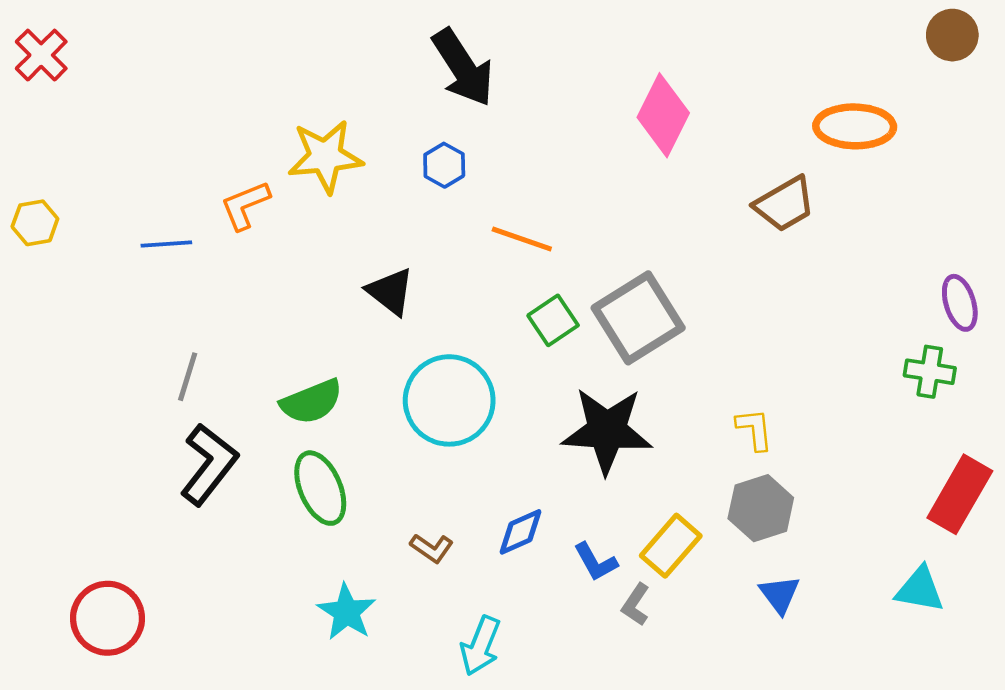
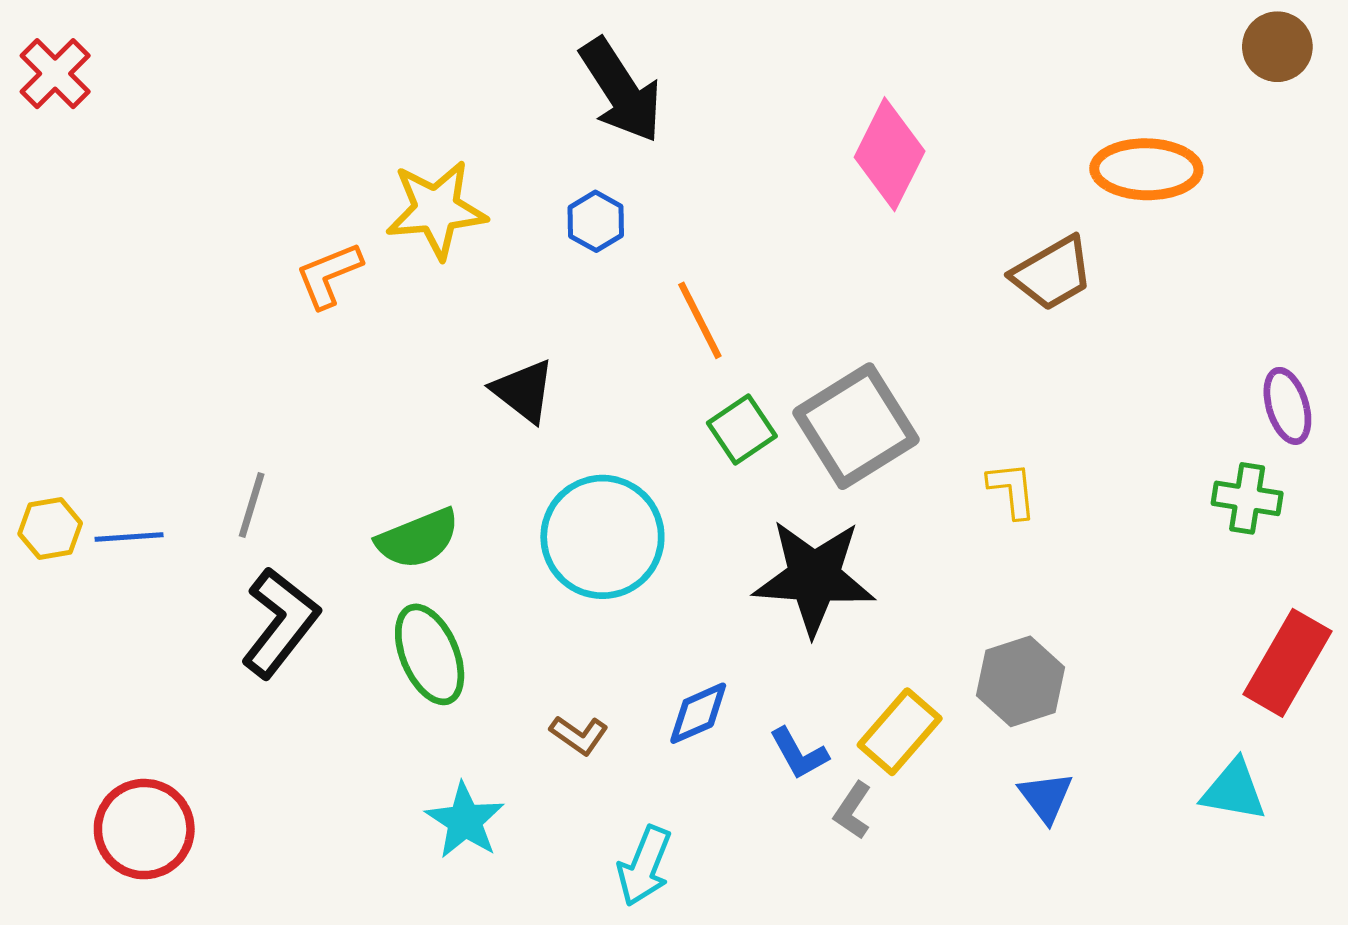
yellow hexagon: (35, 223) -> (50, 529), moved
orange line: (522, 239) -> (700, 320), turned 44
blue line: (166, 244) -> (129, 537), moved
yellow L-shape: (755, 429) -> (1012, 490), moved

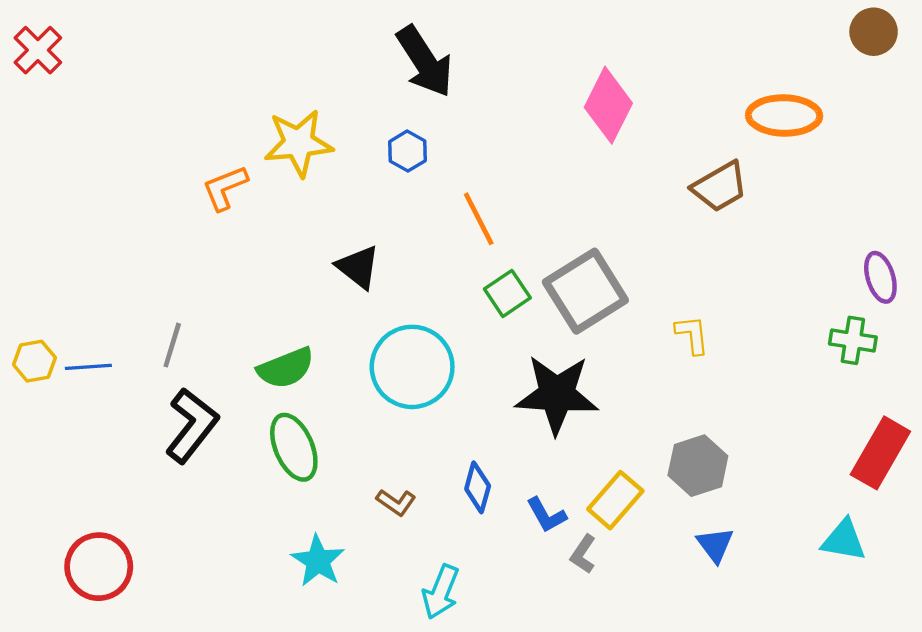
blue diamond: (698, 713) -> (478, 487), turned -51

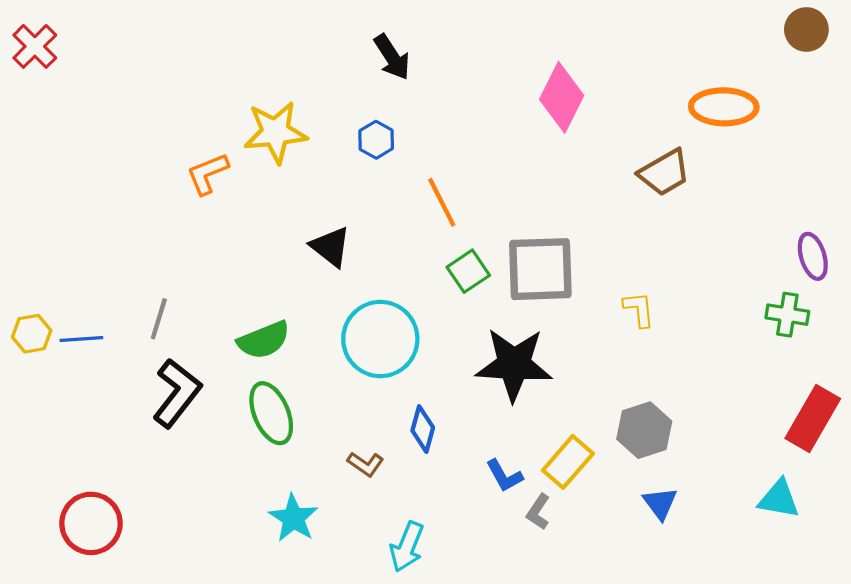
black arrow: (425, 62) -> (392, 57), size x0.7
gray square: (585, 291) -> (540, 269), turned 30
blue diamond: (478, 487) -> (423, 429), moved

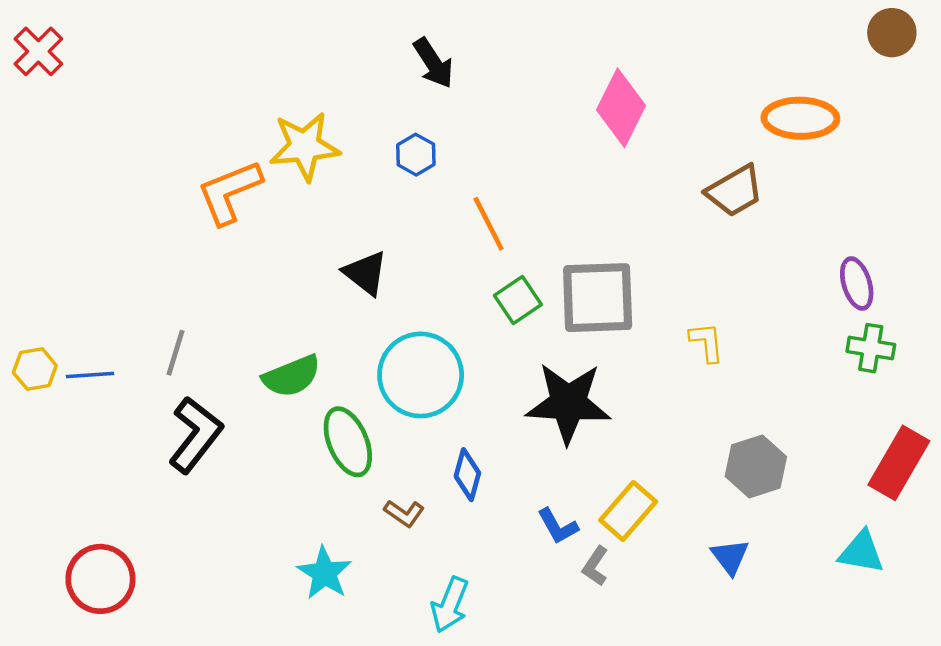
orange L-shape: (208, 174) -> (229, 192), size x1.4
purple ellipse: (813, 256) -> (857, 284), moved
green ellipse: (271, 413) -> (348, 442), moved
gray hexagon: (644, 430) -> (756, 466), moved

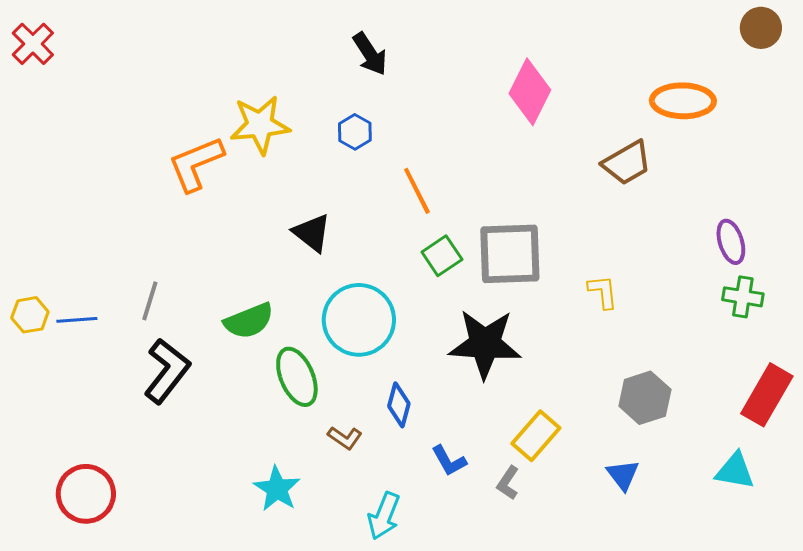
blue L-shape: (558, 526) -> (449, 461), moved

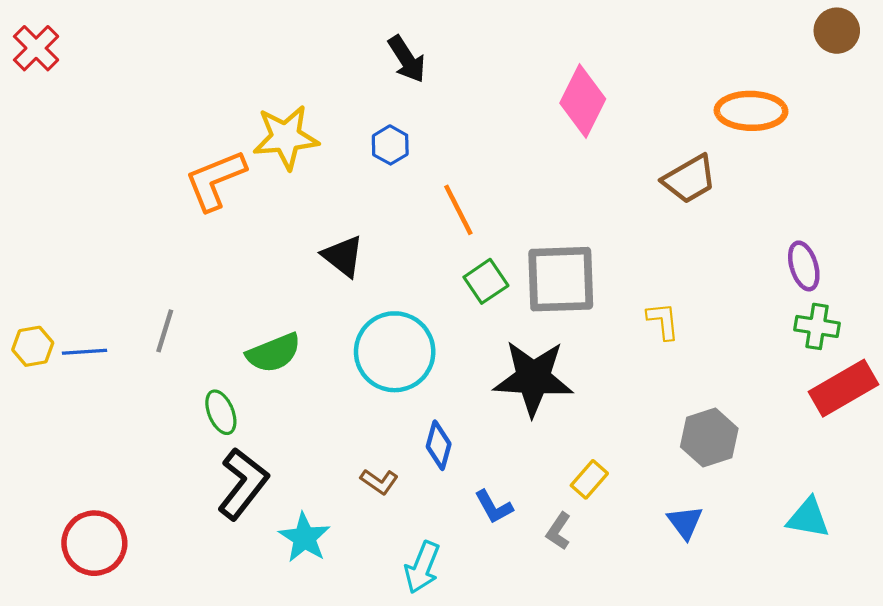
black L-shape: (167, 371) -> (243, 484), moved
green ellipse: (297, 377) -> (221, 412), moved, size x0.7
red rectangle: (767, 395) -> (843, 388), moved, turned 30
yellow rectangle: (536, 436) -> (589, 479), size x0.7

